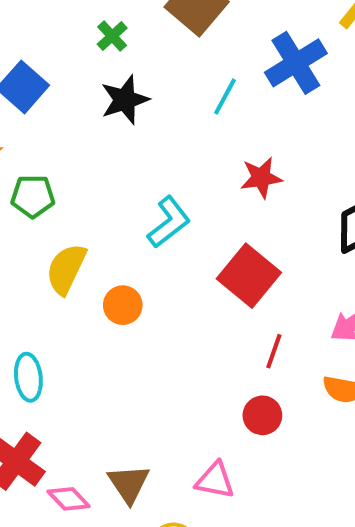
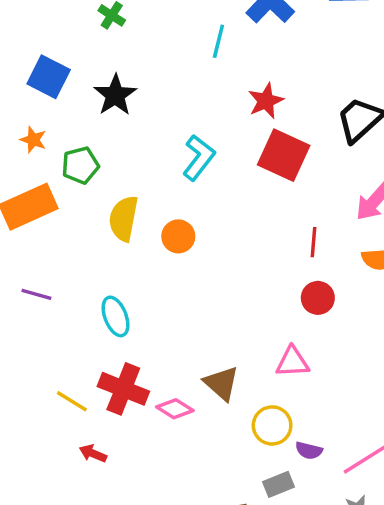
black star: (125, 100) -> (115, 95), moved
red square: (249, 276) -> (284, 155), moved

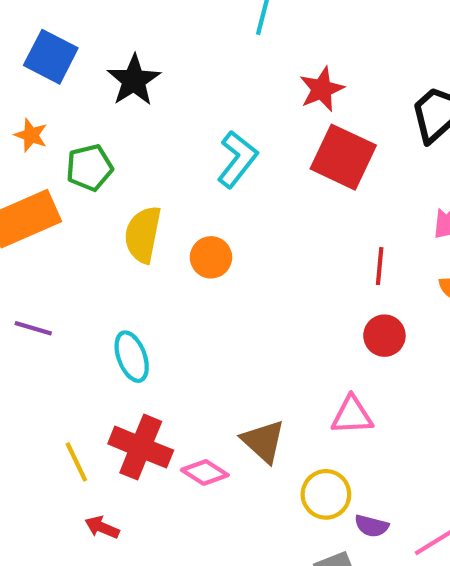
yellow line: (72, 401) -> (76, 462), turned 32

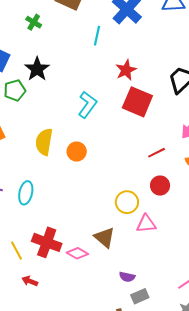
green pentagon: (89, 168) -> (15, 90), moved
red line: (380, 266) -> (157, 153), turned 60
cyan ellipse: (132, 357) -> (26, 193), moved, turned 35
yellow circle: (326, 494) -> (127, 202), moved
purple semicircle: (372, 526) -> (127, 277), moved

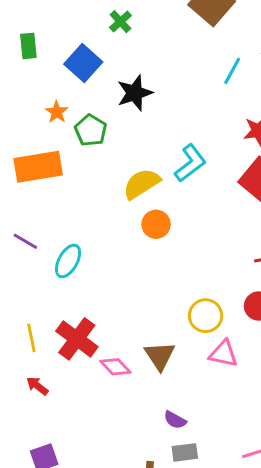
green cross: (34, 22) -> (120, 22), moved
green pentagon: (15, 90) -> (91, 130), moved, turned 30
yellow semicircle: (44, 142) -> (142, 184), moved, turned 32

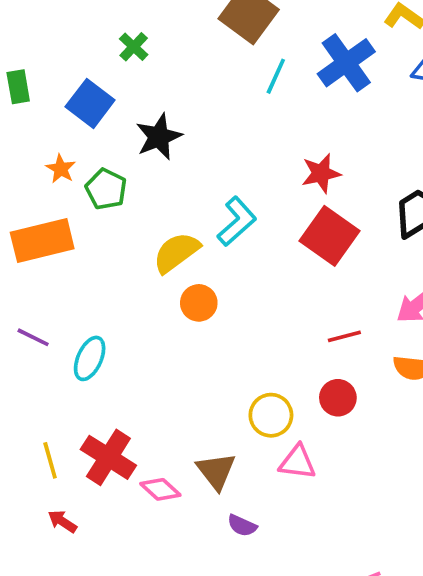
cyan line: (232, 71) -> (276, 76), moved
purple semicircle: (175, 420) -> (242, 526), moved

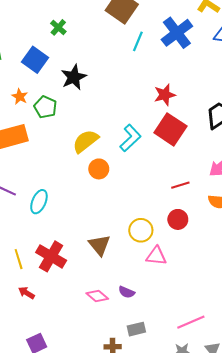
cyan L-shape: (237, 221) -> (130, 138), moved
brown triangle: (216, 471) -> (100, 245), moved
pink diamond: (160, 489) -> (97, 296), moved

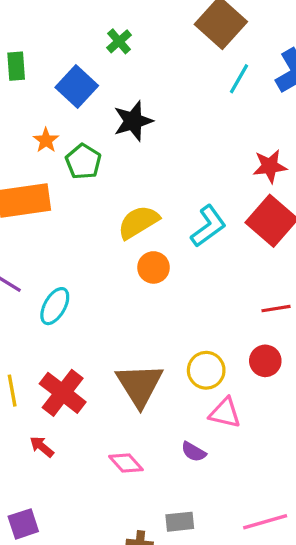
brown triangle: (100, 245) -> (140, 385), size x1.4
purple semicircle: (127, 292) -> (194, 452), moved
red arrow: (26, 293) -> (42, 447), moved

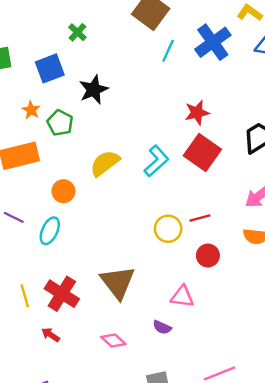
blue square: (77, 87) -> (50, 68), turned 32
orange circle: (153, 267) -> (63, 191), moved
red line: (276, 309) -> (200, 218), moved
yellow circle: (206, 370) -> (168, 229), moved

